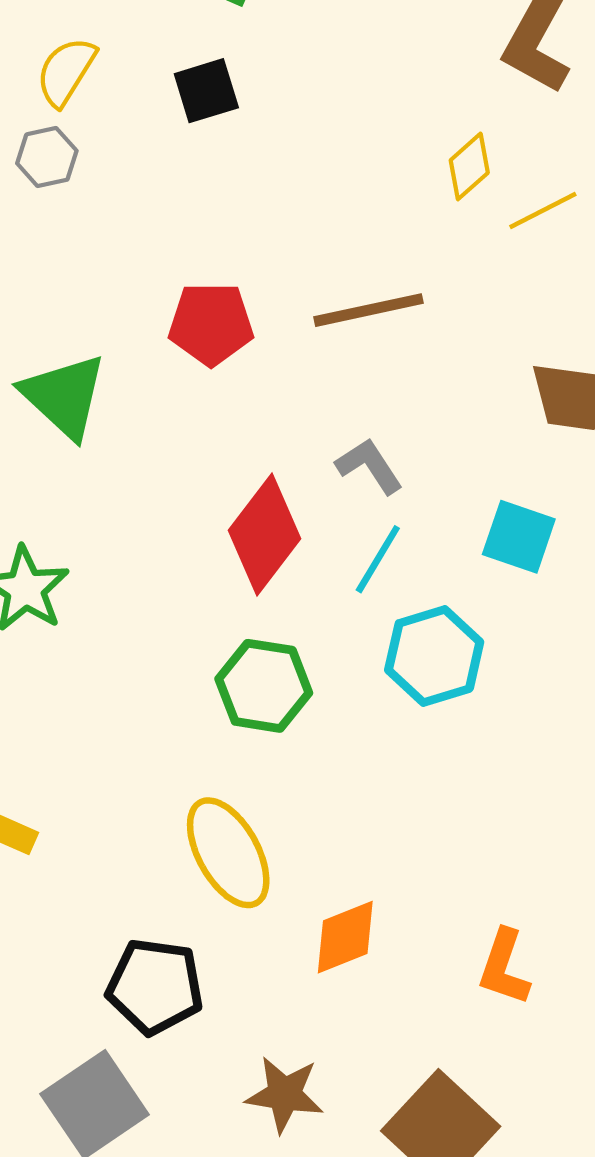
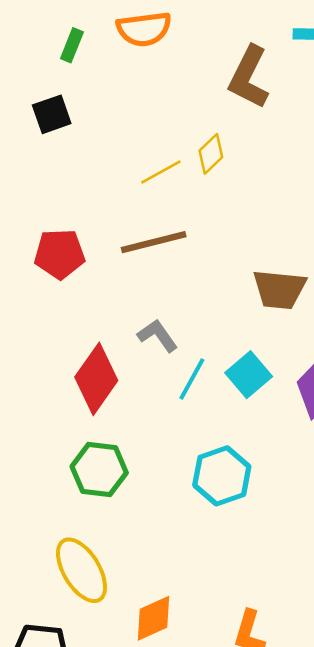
yellow line: (543, 210) -> (161, 172), moved
cyan square: (519, 537) -> (249, 375), turned 33
cyan line: (378, 559) -> (192, 379), moved
cyan hexagon: (434, 656) -> (222, 476), moved

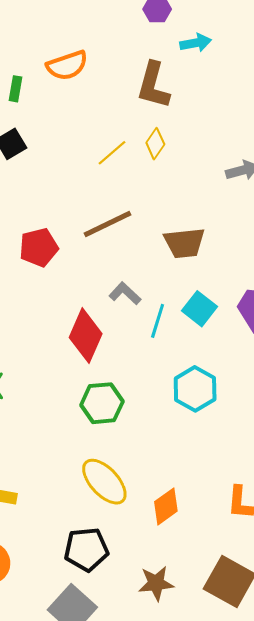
yellow diamond: (211, 154) -> (155, 144), moved
yellow line: (161, 172) -> (112, 153), moved
brown trapezoid: (279, 289) -> (184, 243), moved

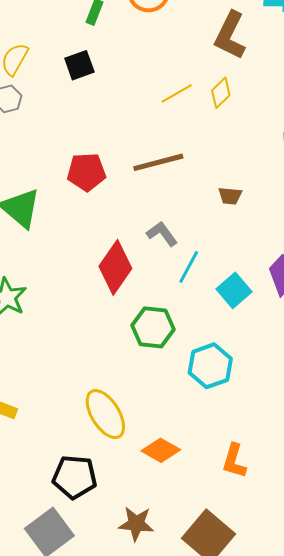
brown trapezoid: (184, 243) -> (230, 196), size x0.6
cyan square: (199, 309) -> (234, 290), moved
cyan hexagon: (195, 389) -> (210, 366), moved
green hexagon: (102, 403) -> (153, 327), moved
orange diamond: (166, 506) -> (161, 450), turned 54

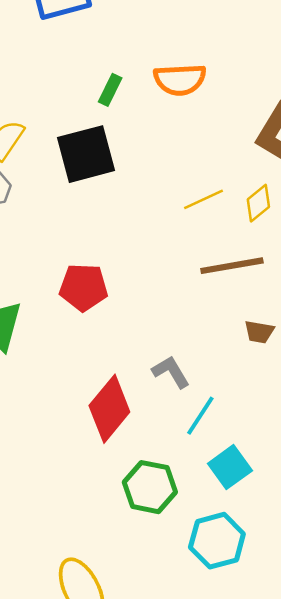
black square: (79, 65) -> (86, 154), size x1.6
brown line: (158, 162) -> (232, 266), moved
cyan square: (234, 290) -> (230, 467), moved

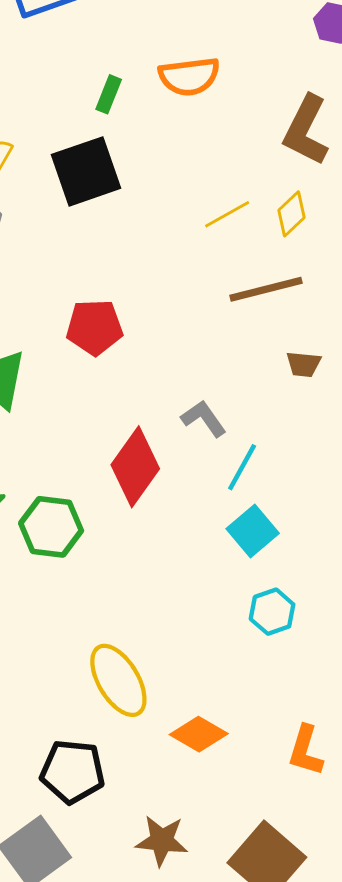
cyan square: (230, 467) -> (253, 531), moved
green hexagon: (150, 487) -> (51, 527), moved
cyan hexagon: (217, 541) -> (272, 612), size x0.7

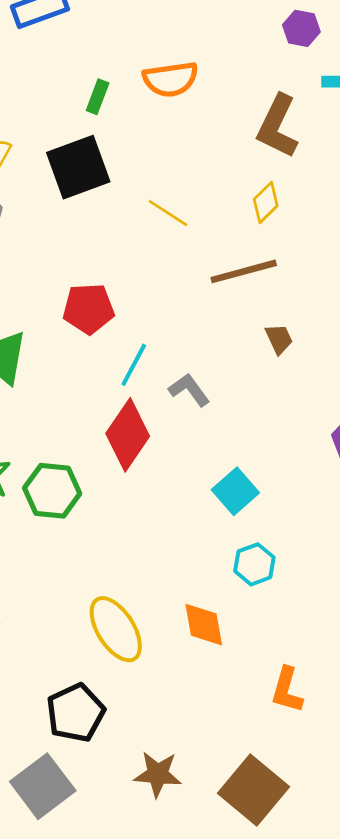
yellow line: (227, 214) -> (168, 213), moved, turned 63
brown trapezoid: (304, 364) -> (279, 339), turned -120
cyan line: (242, 467) -> (134, 365), moved
orange diamond: (199, 734) -> (204, 625), moved, turned 51
black pentagon: (73, 772) -> (76, 713), turned -30

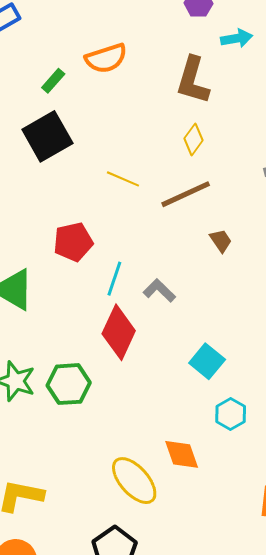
green rectangle: (98, 97) -> (53, 81), turned 30
yellow line: (168, 213) -> (123, 179), moved
orange diamond: (204, 625) -> (182, 454), moved

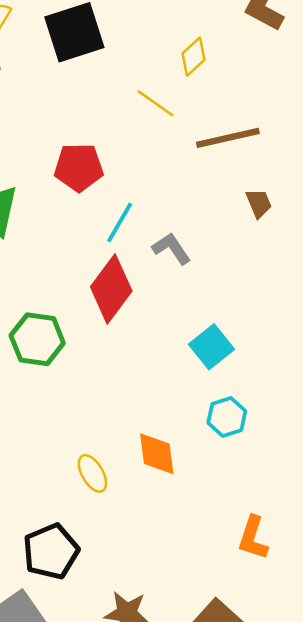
yellow diamond: (193, 139) -> (194, 57), moved
yellow ellipse: (134, 481) -> (92, 473), size x0.6

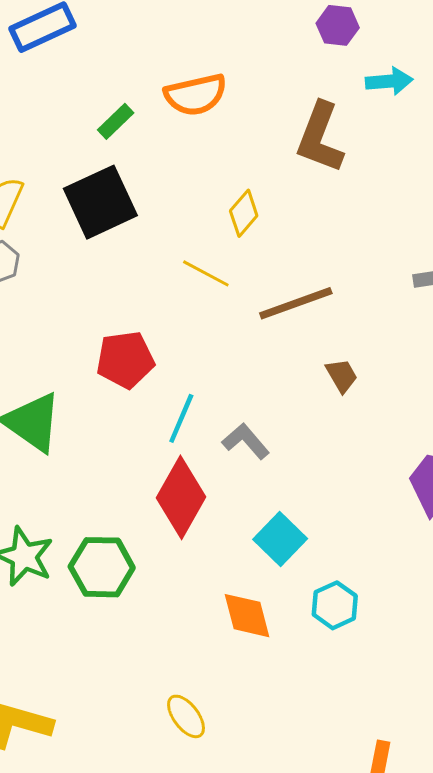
cyan square: (212, 347) -> (280, 539), moved
cyan hexagon: (227, 417) -> (335, 605), moved
orange diamond: (157, 454) -> (247, 616), moved

